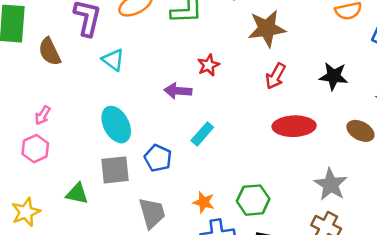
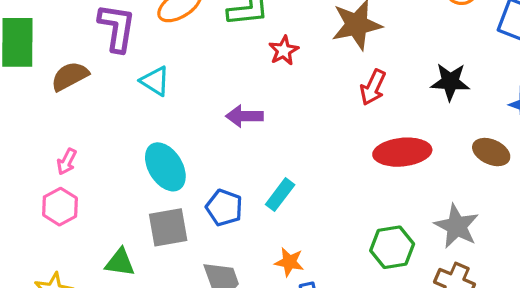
brown semicircle: (50, 52) -> (70, 76), turned 92
red star: (208, 65) -> (284, 51), moved
cyan rectangle: (202, 134) -> (280, 195), moved
green hexagon: (253, 200) -> (392, 247), moved

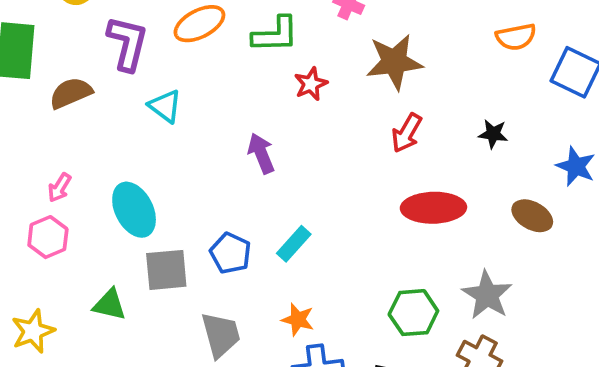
black star: (450, 82) -> (493, 134), size x0.7
purple arrow: (244, 116) -> (261, 153), turned 63
cyan ellipse: (165, 167) -> (134, 210), moved

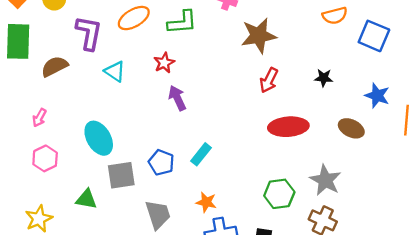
red star: (311, 84) -> (164, 63), moved
pink arrow: (59, 188) -> (39, 118), moved

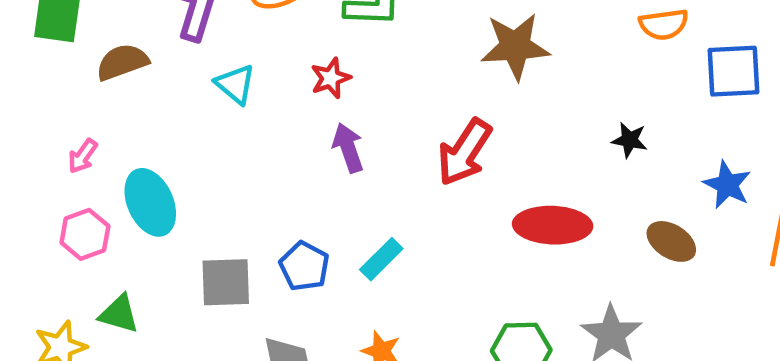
blue square: (374, 36) -> (734, 71), turned -32
red arrow: (269, 80) -> (464, 152), moved, size x1.4
cyan ellipse: (99, 138) -> (150, 202), moved
green triangle: (86, 199) -> (119, 314), moved

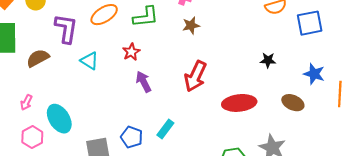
brown star: (515, 46) -> (191, 25), moved, size x0.6

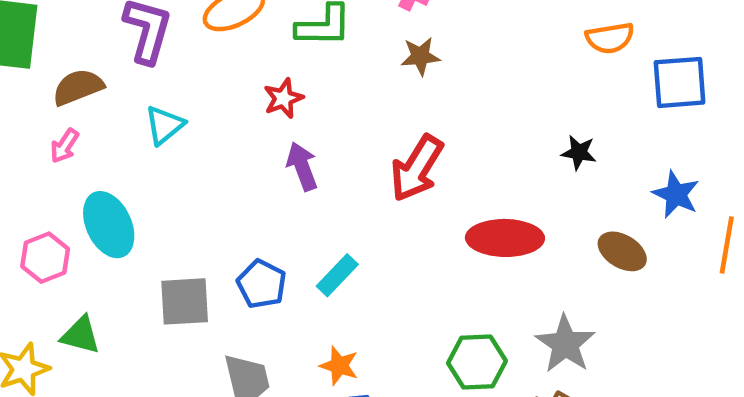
cyan triangle: (89, 61) -> (164, 125), moved, turned 42
pink arrow: (26, 102) -> (65, 146), moved

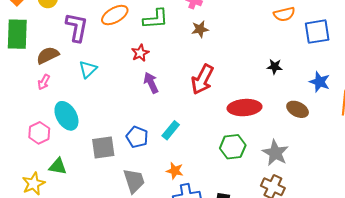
green hexagon: (477, 362) -> (233, 147), moved

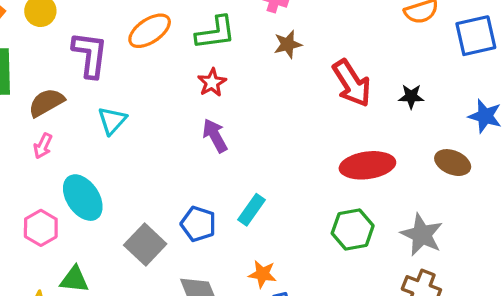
red star: (140, 53) -> (212, 83), moved
red arrow: (202, 79) -> (352, 83), moved, turned -56
gray square: (103, 148) -> (145, 245), turned -35

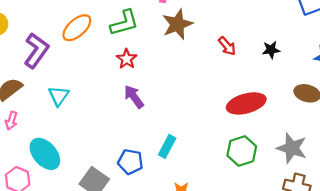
brown star: (288, 44) -> (177, 24), size x1.5
purple L-shape: (90, 55) -> (36, 51), turned 36
red arrow: (352, 83) -> (227, 46), size x0.6

